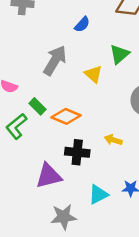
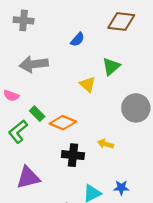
gray arrow: (55, 60) -> (34, 64), moved, turned -128
purple triangle: (49, 176) -> (28, 178), moved

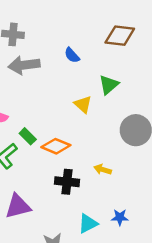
blue semicircle: (77, 39) -> (72, 55), turned 96
gray arrow: (34, 64) -> (24, 65), moved

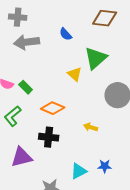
green triangle: (109, 85) -> (96, 58), size x1.4
green rectangle: (28, 136) -> (26, 87), moved
black cross: (67, 182) -> (49, 137), moved

